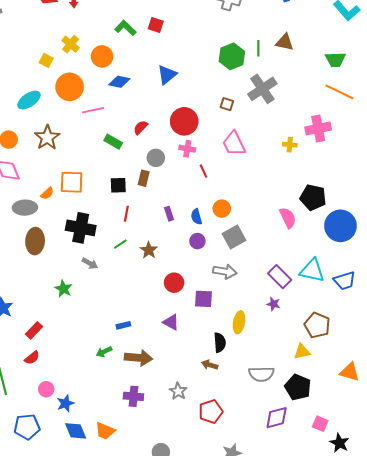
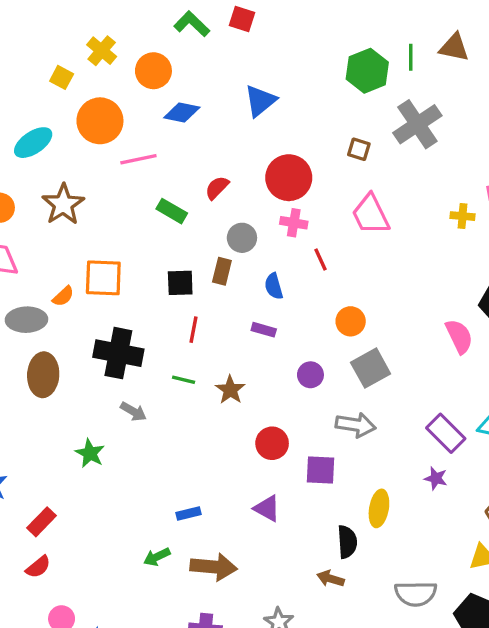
purple rectangle: (169, 214) -> (264, 330), turned -56
blue semicircle: (196, 217) -> (274, 286), moved
green line: (120, 244) -> (184, 380), turned 48

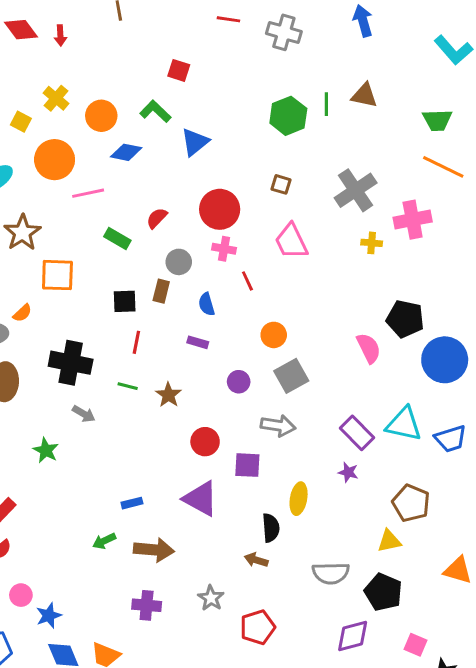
green L-shape: (192, 24) -> (155, 111), moved
gray cross: (417, 124) -> (356, 190), moved
orange square: (103, 278) -> (57, 275), moved
purple triangle: (267, 508) -> (201, 499), size x1.5

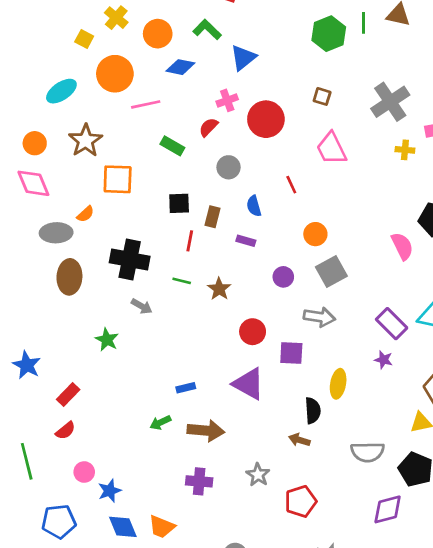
pink cross: (224, 249) -> (227, 100), moved, turned -30
brown rectangle: (161, 291) -> (212, 217), moved

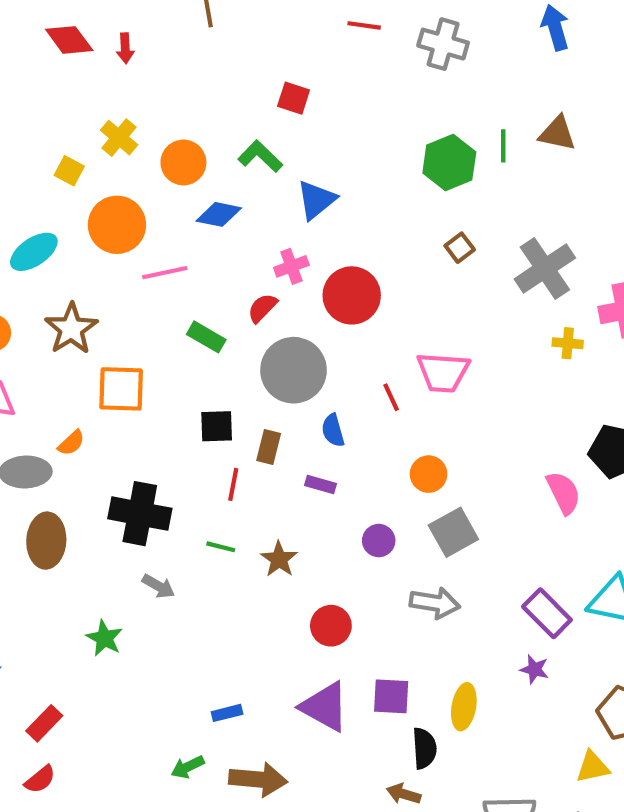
brown square: (322, 96) -> (460, 248), moved, turned 36
pink trapezoid: (331, 149) -> (443, 372), moved, turned -60
gray circle: (229, 167) -> (294, 370), size x1.8
purple square: (291, 353) -> (391, 696), moved

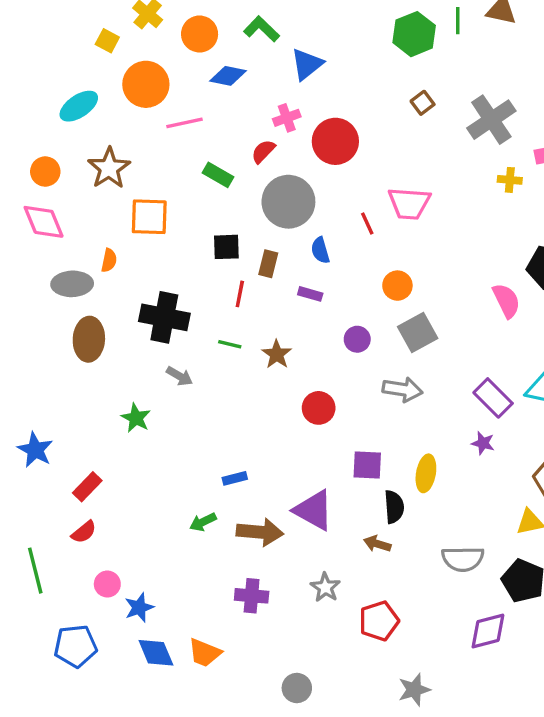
orange semicircle: (71, 443) -> (109, 260), turned -35
purple triangle: (325, 707) -> (314, 510), moved

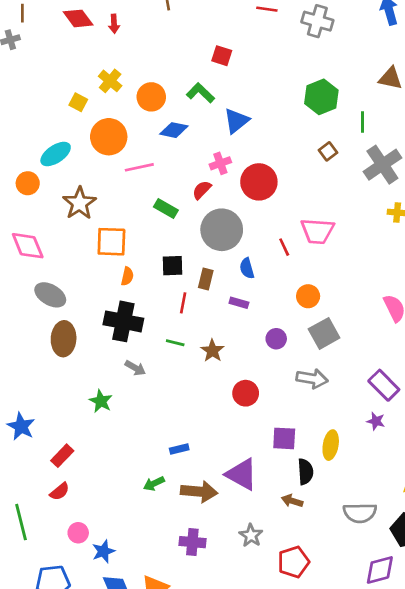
green line: (458, 21) -> (363, 122), moved
orange circle: (45, 172) -> (28, 183), moved
orange semicircle: (109, 260) -> (127, 276), moved
gray ellipse: (72, 284) -> (50, 295), turned 32

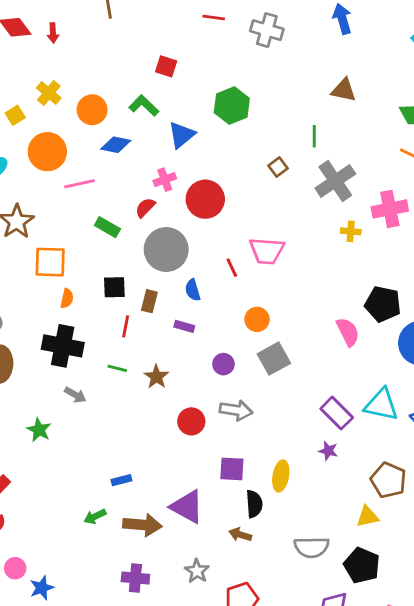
green hexagon: (321, 97) -> (232, 106), moved
yellow square: (78, 102) -> (15, 115), turned 30
gray arrow: (312, 379) -> (236, 410), moved

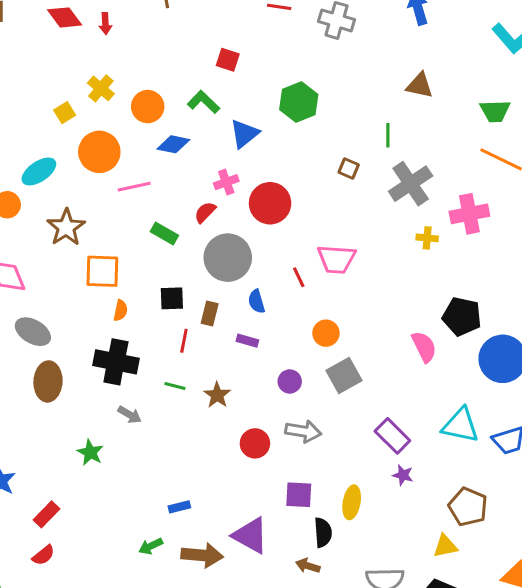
brown square: (278, 167) -> (349, 168), turned -30
purple rectangle: (337, 413) -> (392, 436), moved

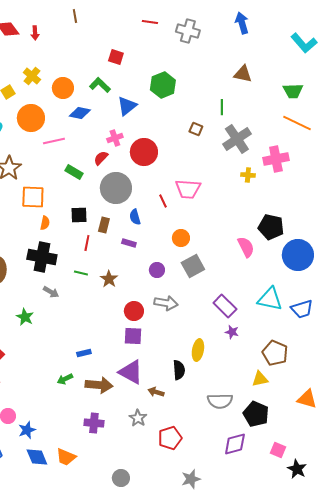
purple square: (299, 495) -> (133, 336), moved
brown arrow: (308, 566) -> (156, 392), moved

